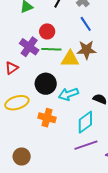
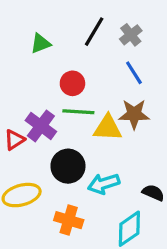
purple cross: (29, 47) -> (41, 126), moved

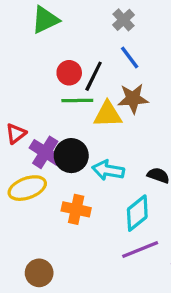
black line: (94, 32) -> (94, 76), moved
green triangle: (41, 43) -> (45, 20), moved, size x1.4
purple cross: (41, 126) -> (45, 152), moved
cyan arrow: (104, 184) -> (108, 170), turned 32

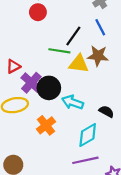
red circle: (69, 73) -> (38, 12), moved
orange cross: (76, 209) -> (46, 125), turned 30

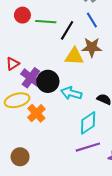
red circle: (38, 12) -> (22, 15), moved
green line: (59, 51) -> (46, 22), moved
orange cross: (46, 125) -> (36, 113), moved

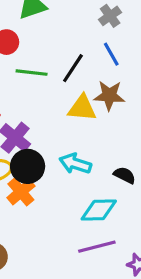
green line: (46, 22) -> (32, 73), moved
black circle: (48, 81) -> (28, 166), moved
cyan diamond: (88, 123) -> (99, 210), turned 30

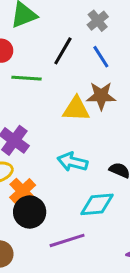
black line: (73, 68) -> (63, 51), moved
black circle: (28, 166) -> (30, 212), moved
purple line: (97, 247) -> (67, 240), moved

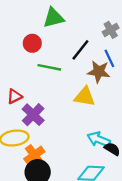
brown star: (101, 96) -> (99, 72), moved
cyan arrow: (72, 162) -> (99, 139), moved

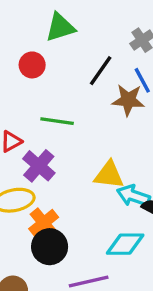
green line: (49, 67) -> (57, 121), moved
yellow triangle: (85, 97) -> (109, 175), moved

